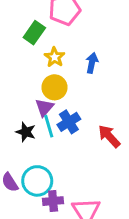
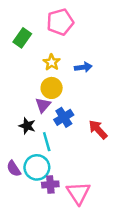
green rectangle: (34, 33) -> (22, 38), moved
blue arrow: (92, 63) -> (83, 67), turned 70
cyan line: (49, 126) -> (47, 142), moved

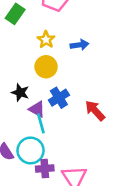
purple triangle: (43, 105) -> (37, 109), moved, turned -42
black star: (27, 126) -> (20, 93), moved

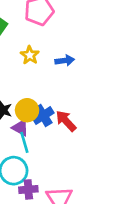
yellow circle: (46, 67) -> (27, 110), moved
red arrow: (95, 111) -> (66, 121), moved

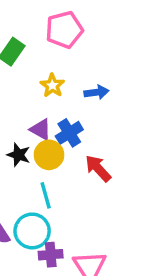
blue cross: (43, 116) -> (69, 133), moved
purple triangle: (20, 128) -> (41, 129), moved

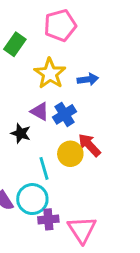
yellow star: (52, 85) -> (50, 74), size x1.5
yellow circle: (49, 155) -> (70, 154), moved

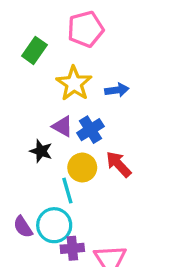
yellow circle: (70, 154) -> (82, 168), moved

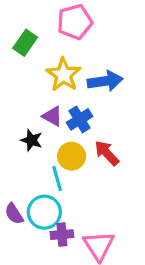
blue arrow: (117, 90) -> (105, 81), size x1.5

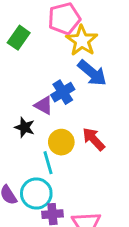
yellow star: (64, 75) -> (82, 41), moved
blue arrow: (105, 81) -> (92, 73), turned 48
blue cross: (80, 119) -> (63, 92), moved

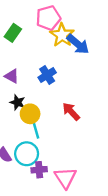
blue arrow: (92, 73) -> (78, 44), moved
purple triangle: (44, 105) -> (12, 76), moved
yellow circle: (61, 142) -> (30, 114), moved

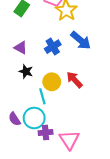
blue arrow: (78, 44) -> (81, 40), moved
yellow circle: (30, 114) -> (52, 82), moved

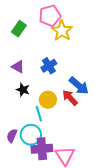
blue arrow: (81, 40) -> (79, 86), moved
purple semicircle: (14, 119) -> (12, 136), turned 56
purple cross: (46, 133) -> (42, 149), size x1.5

